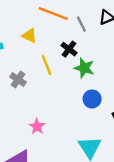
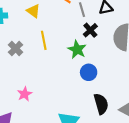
black cross: (69, 49) -> (90, 30), moved
blue circle: (92, 99) -> (89, 72), moved

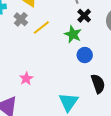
yellow line: (44, 40) -> (41, 28), turned 66
gray cross: (16, 49) -> (21, 19), moved

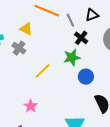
yellow line: (41, 28) -> (43, 71), moved
green star: (73, 34) -> (72, 57), turned -30

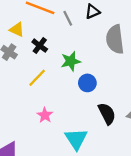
black cross: (81, 38) -> (40, 46), moved
pink star: (31, 106) -> (45, 115), moved

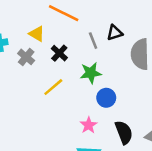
black triangle: (92, 12) -> (115, 33), moved
gray line: (68, 18) -> (93, 41), moved
pink star: (45, 115) -> (89, 125), moved

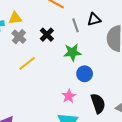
yellow triangle: (37, 34) -> (15, 18), moved, turned -40
yellow line: (53, 87) -> (27, 63), moved

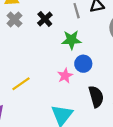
yellow line: (27, 63) -> (21, 84), moved
pink star: (69, 96) -> (65, 76), moved

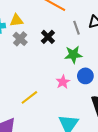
pink star: (65, 76) -> (63, 82), moved

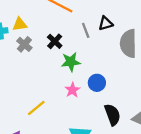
green star: (73, 55) -> (71, 62), moved

